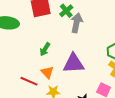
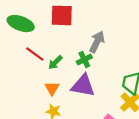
green cross: (66, 11) -> (84, 60), moved
red line: (29, 81) -> (35, 54), moved

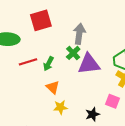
red line: (35, 54) -> (28, 62), turned -36
purple triangle: (83, 86) -> (89, 64), moved

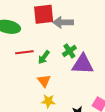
gray arrow: (79, 34) -> (63, 22), moved, turned -108

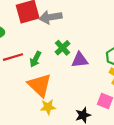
purple triangle: (83, 64) -> (80, 60), size x0.7
orange triangle: (44, 81) -> (40, 85), size x1.6

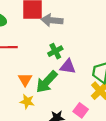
green arrow: (35, 59) -> (47, 82), moved, size x1.6
orange triangle: (40, 85) -> (25, 80), size x0.6

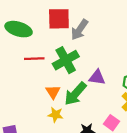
gray arrow: (52, 20) -> (80, 30), turned -60
green cross: (55, 51) -> (66, 60), moved, size x1.6

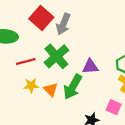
red square: (59, 19) -> (41, 18), turned -35
yellow star: (56, 115) -> (31, 85), moved

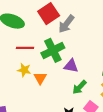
purple triangle: (90, 66) -> (71, 66), moved
green arrow: (73, 87) -> (79, 87), moved, size x0.7

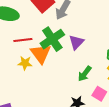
purple triangle: (71, 66) -> (76, 42), moved, turned -49
orange triangle: (40, 78) -> (41, 54), moved, size x1.5

